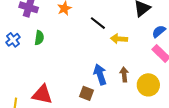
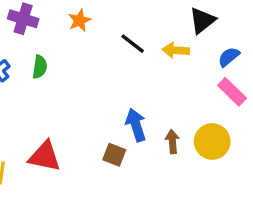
yellow arrow: (119, 39) -> (176, 50), moved
brown arrow: (124, 74) -> (172, 141), moved

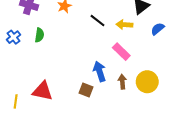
pink rectangle: (232, 92) -> (121, 52), moved

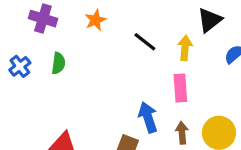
yellow arrow: (124, 25) -> (185, 48), turned 91
pink rectangle: (121, 52) -> (180, 88), turned 42

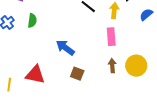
blue arrow: (148, 117) -> (65, 48), moved, turned -36

